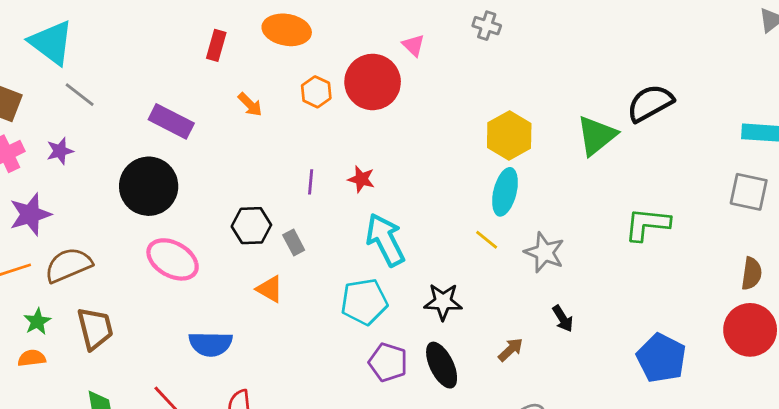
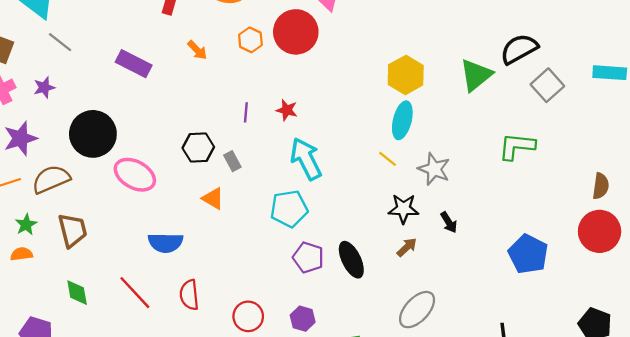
black circle: (149, 186) -> (93, 134), moved
gray square: (749, 192) -> (547, 85), moved, turned 36
black star: (443, 302) -> (403, 209), moved

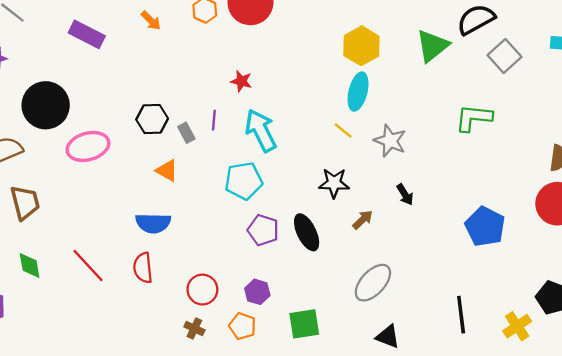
purple line: (246, 112) -> (214, 120), moved
pink ellipse: (135, 175) -> (88, 146), turned -45
black star: (403, 209) -> (334, 183), moved
blue semicircle: (165, 243) -> (153, 223), moved

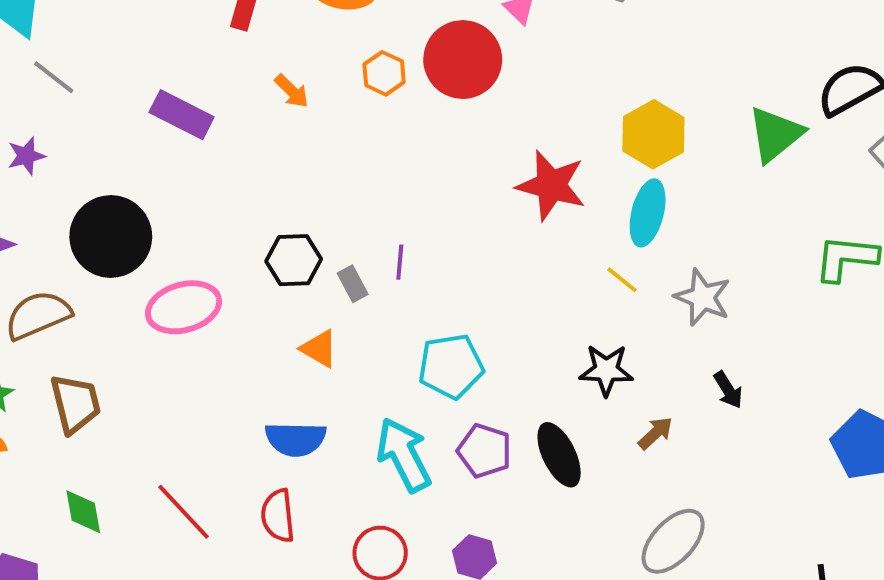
red star: (241, 81) -> (551, 185), moved, size x1.8
cyan arrow: (261, 130) -> (404, 455), moved

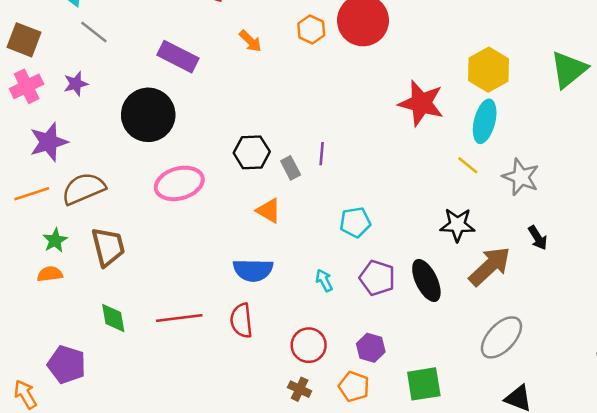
black circle: (111, 236) -> (148, 115), moved
cyan pentagon: (451, 366) -> (355, 222), size x0.7
brown arrow: (655, 433) -> (490, 266), size x1.8
cyan arrow: (404, 455) -> (324, 280), size x0.5
red line: (184, 512) -> (179, 318), turned -54

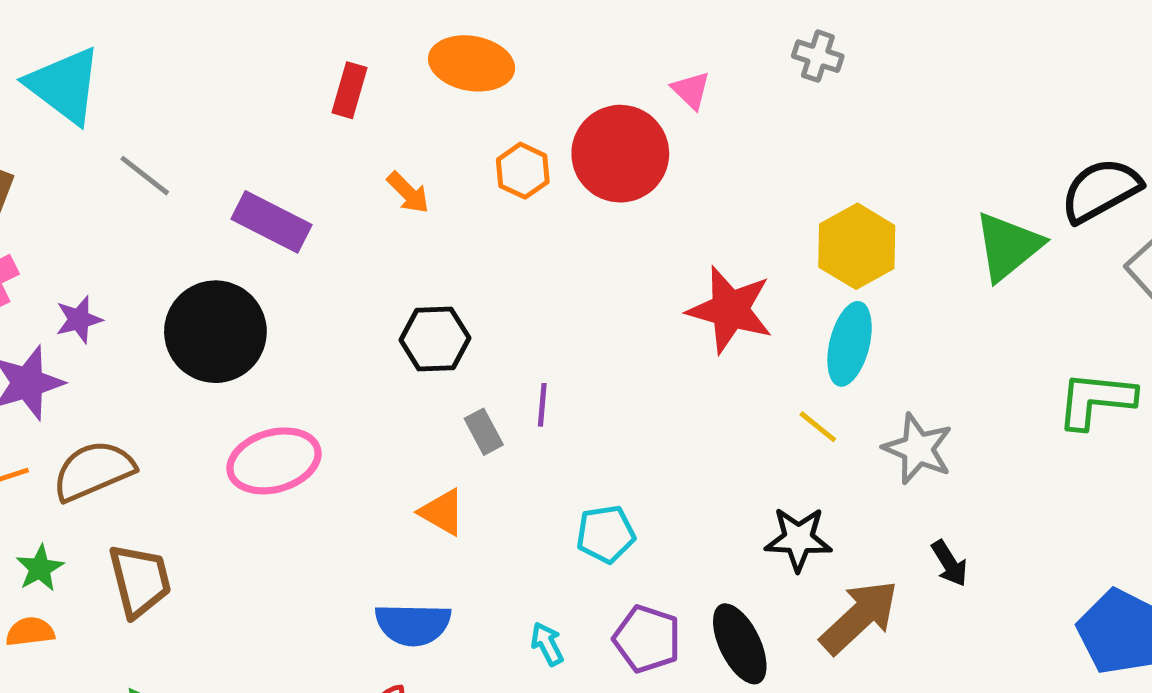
gray line: (94, 32) -> (145, 176), moved
purple star: (76, 84) -> (79, 319), moved
black hexagon: (252, 152) -> (435, 339), moved

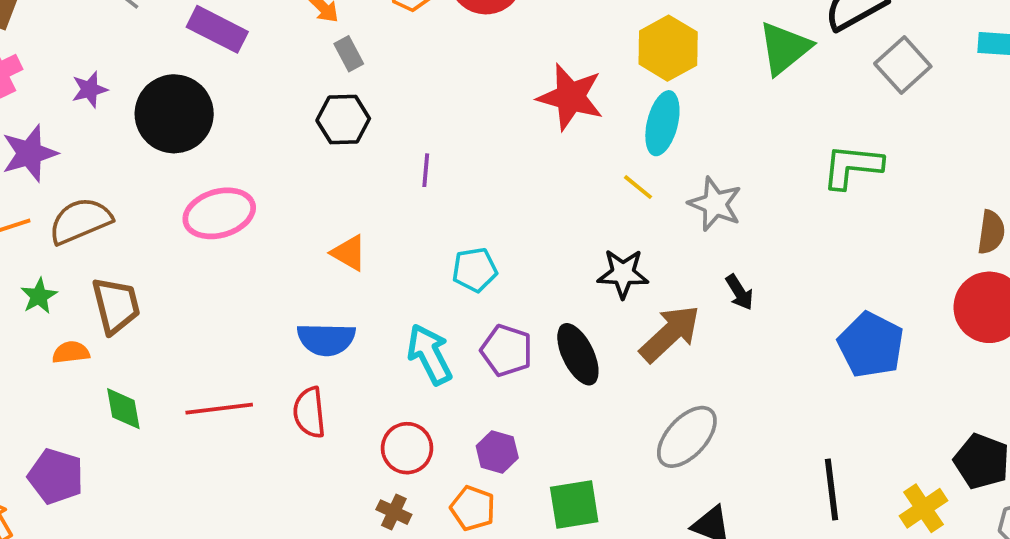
purple star: (79, 319) -> (90, 89), moved
gray rectangle: (484, 432) -> (349, 54), moved
orange semicircle: (30, 632) -> (71, 352), moved
cyan arrow: (547, 644) -> (430, 354), size x1.8

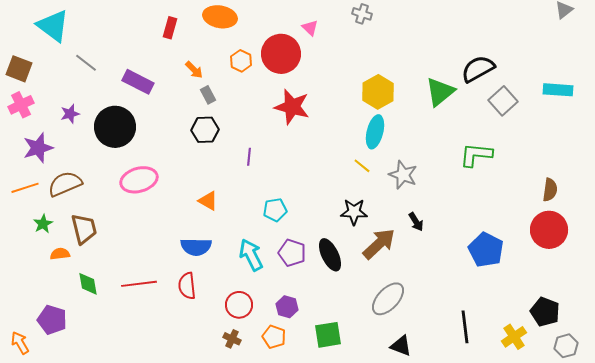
red star: (570, 97) -> (292, 107), moved

